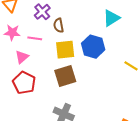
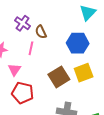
pink line: (35, 38) -> (31, 48), moved, turned -72
yellow square: (65, 50) -> (84, 73), moved

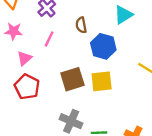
brown semicircle: (41, 32) -> (81, 25), moved

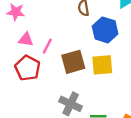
pink line: (49, 39) -> (47, 46), moved
pink triangle: (24, 58) -> (26, 39), turned 49

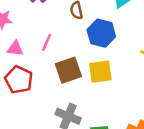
pink line: (47, 46) -> (47, 42), moved

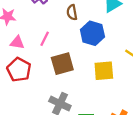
yellow square: (100, 72) -> (104, 71), moved

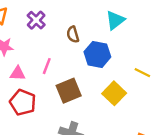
yellow square: (104, 71) -> (114, 93), turned -35

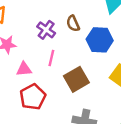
purple cross: (36, 20) -> (46, 30), moved
red pentagon: (23, 102) -> (33, 97), turned 30

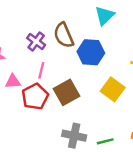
brown semicircle: (73, 23) -> (64, 35), size x1.5
red pentagon: (33, 97) -> (35, 97), moved

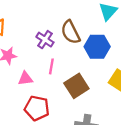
red pentagon: (35, 97) -> (37, 108), moved, turned -30

